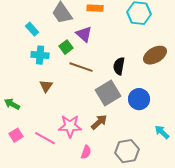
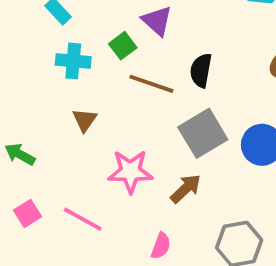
black semicircle: (119, 66) -> (201, 70), moved
pink star: (70, 126) -> (130, 171), moved

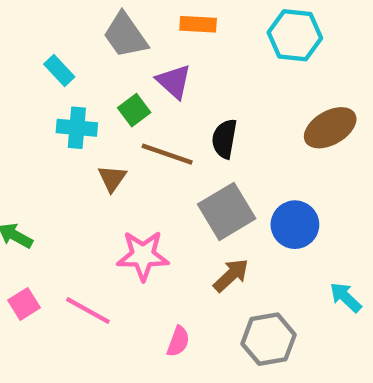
brown triangle: (85, 120) -> (112, 178), moved
brown arrow: (186, 189) -> (231, 275), moved

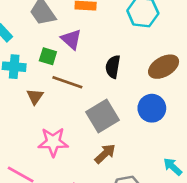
green square: (134, 110) -> (48, 56), turned -36
black semicircle: (224, 139) -> (113, 67), moved
blue circle: (295, 225) -> (152, 108), moved

